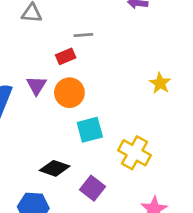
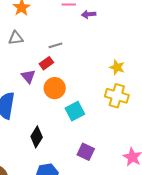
purple triangle: (36, 86) -> (28, 76), moved
yellow cross: (134, 153) -> (117, 96), moved
black diamond: (55, 168) -> (37, 137), moved, turned -65

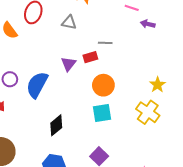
orange circle: (55, 88) -> (103, 85), moved

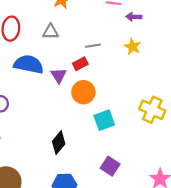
blue semicircle: (37, 85) -> (29, 64), moved, turned 84
orange circle: (103, 85) -> (83, 92), moved
yellow star: (157, 85) -> (133, 47), moved

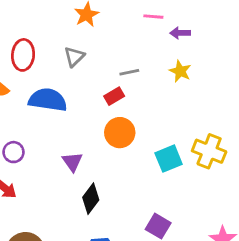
gray triangle: (51, 32) -> (74, 57), turned -42
purple triangle: (59, 75) -> (72, 162), moved
cyan square: (104, 120) -> (169, 159), moved

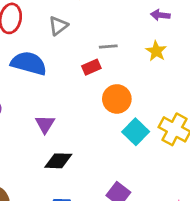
orange circle: (120, 133) -> (117, 99), moved
cyan square: (169, 159) -> (136, 132), turned -30
black diamond: (91, 199) -> (58, 161), turned 48

